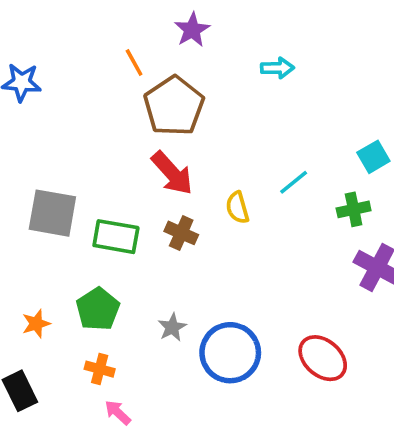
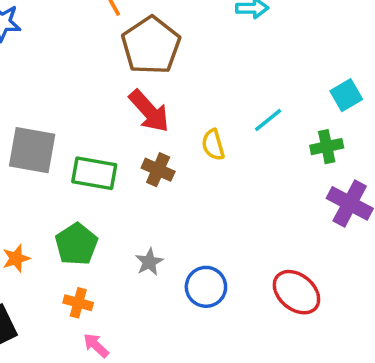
blue circle: (230, 353) -> (206, 287), size x0.7

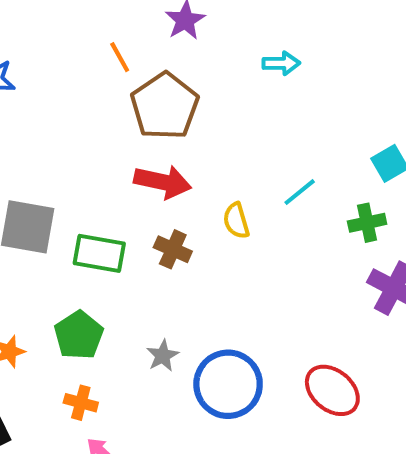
red arrow: (149, 111) -> (163, 182), turned -36
blue circle: (206, 287) -> (228, 384), size x1.4

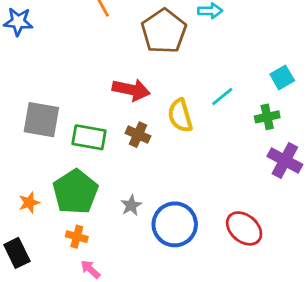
brown pentagon: (165, 106) -> (164, 31), moved
yellow semicircle: (236, 221) -> (180, 116), size x1.4
green pentagon: (79, 335) -> (75, 192), size x1.4

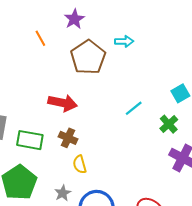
yellow semicircle: (180, 116) -> (80, 164), moved, size x0.7
green cross: (267, 117) -> (169, 124), turned -30

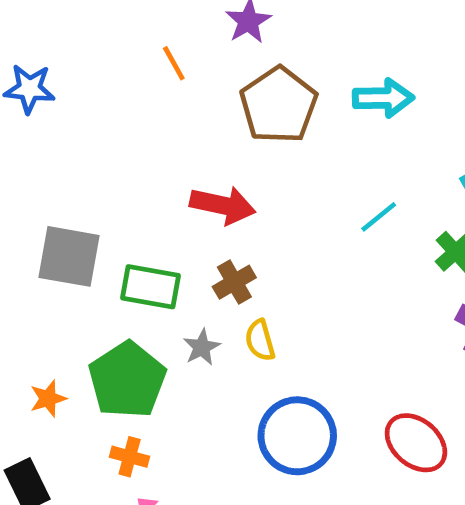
cyan arrow: (124, 41) -> (383, 98), moved, size x1.4
brown cross: (68, 138) -> (234, 282), turned 36
gray star: (63, 193) -> (202, 347), moved

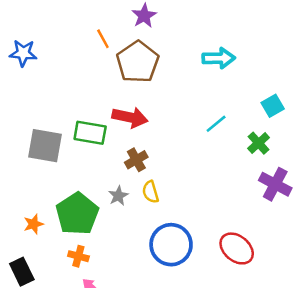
brown pentagon: (279, 105) -> (138, 62), moved
green rectangle: (151, 287) -> (90, 133), moved

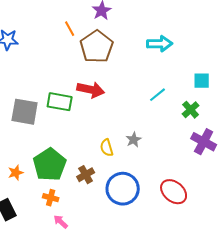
cyan square: (273, 106) -> (202, 81), turned 30
brown cross: (136, 160) -> (86, 175), moved
gray star: (118, 196) -> (134, 140), moved

